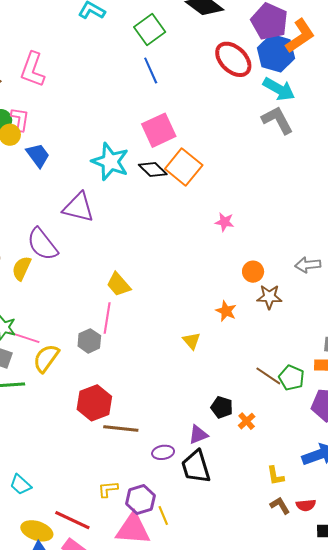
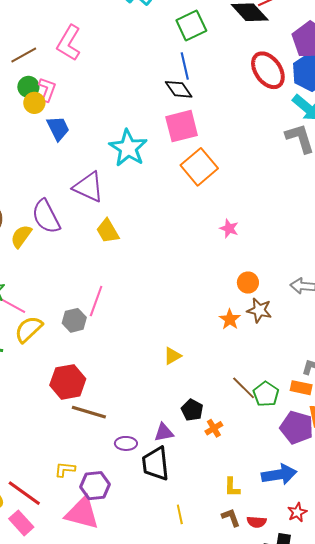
black diamond: (153, 170) -> (179, 89), moved
yellow trapezoid: (119, 284) -> (108, 231), moved
orange star: (226, 311) -> (230, 319), moved
yellow triangle: (191, 341) -> (172, 356), moved, turned 30
yellow line: (163, 515) -> (180, 514), moved

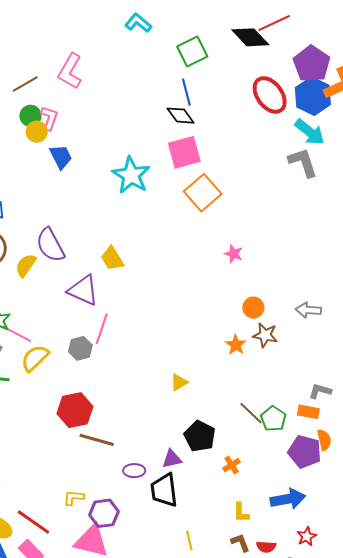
purple triangle: (88, 187) -> (83, 290), moved
black pentagon: (192, 410) -> (200, 436), size x1.4
orange cross: (214, 428) -> (232, 465), moved

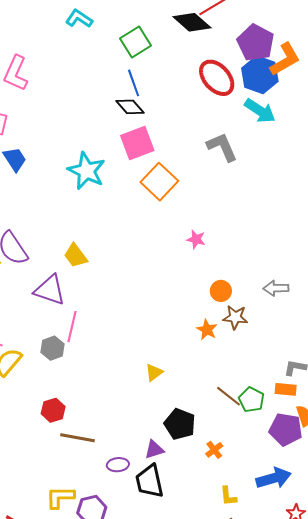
gray L-shape: (303, 162) -> (222, 147), moved
red hexagon: (75, 410) -> (53, 410), size x0.7
yellow L-shape: (74, 498) -> (60, 497), size x1.4

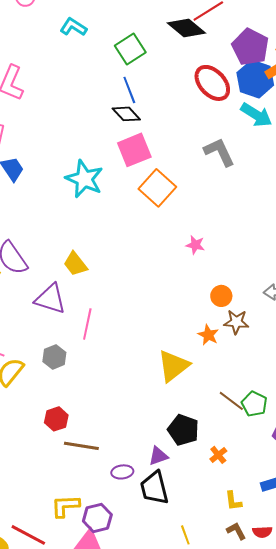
pink line: (72, 327) -> (87, 324), moved
yellow triangle: (154, 372) -> (173, 366), moved, size x1.8

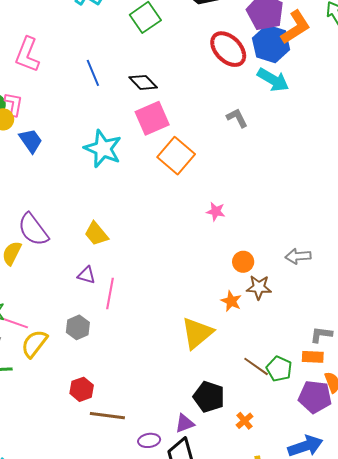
blue line: (129, 90) -> (93, 73), moved
gray L-shape: (219, 152) -> (237, 118), size x0.7
purple triangle: (50, 299) -> (86, 275), moved, size x0.6

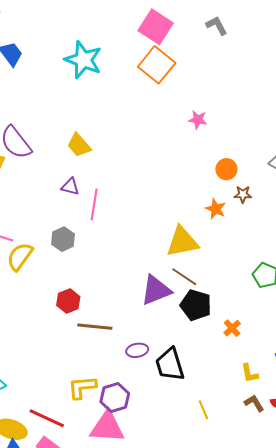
pink square: (152, 118) -> (156, 27), moved, turned -32
brown star: (259, 287) -> (243, 194), size x0.7
yellow triangle: (197, 333) -> (182, 242), turned 30
brown line: (256, 366) -> (184, 277), moved
purple triangle: (185, 423) -> (156, 290), moved, size x1.6

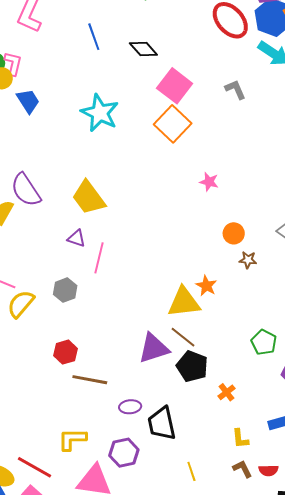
yellow trapezoid: (79, 145) -> (89, 198), size x1.4
orange star: (216, 209) -> (206, 286), moved
purple hexagon: (115, 398) -> (124, 453), moved

